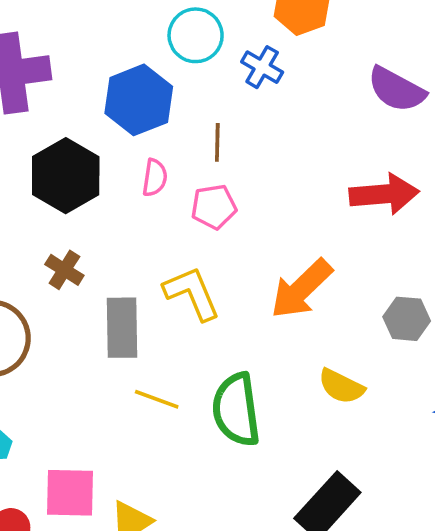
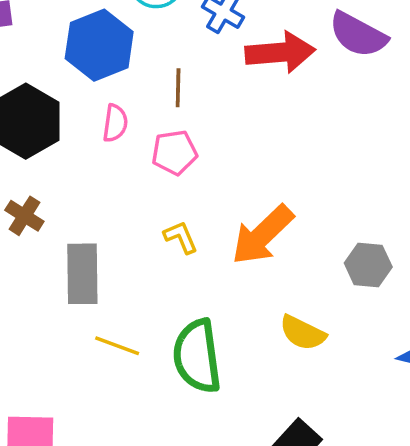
red arrow: (384, 194) -> (280, 52), moved
yellow L-shape: (192, 293) -> (181, 237), moved, size x0.6

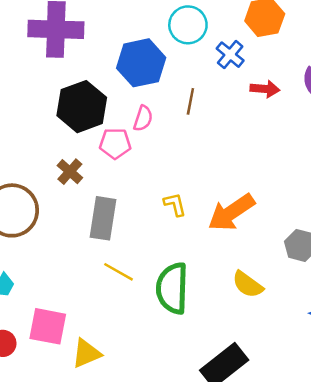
red arrow: (280, 52) -> (265, 89), size x0.6
pink pentagon: (174, 152) -> (115, 143), moved

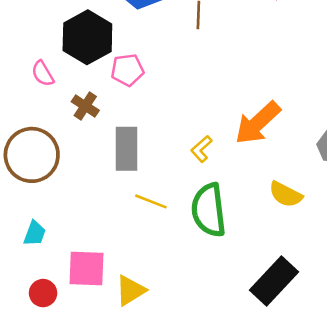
pink semicircle: (143, 118) -> (43, 74), moved, turned 140
yellow L-shape: (175, 204) -> (201, 149), moved, turned -110

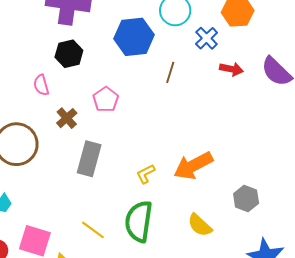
black hexagon: (87, 37) -> (69, 54), moved, size x0.7
pink pentagon: (127, 70) -> (106, 99), turned 30
yellow line: (151, 201) -> (93, 230), moved

